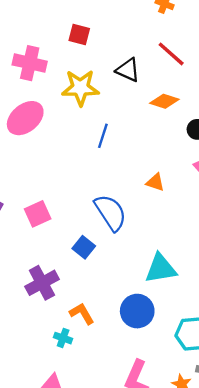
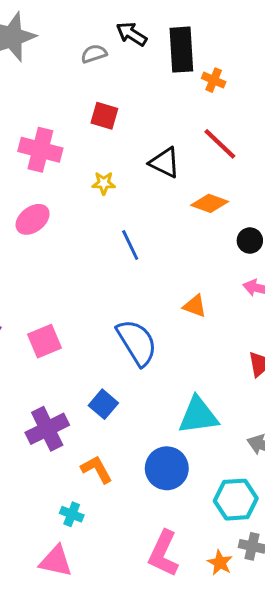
yellow star: (80, 88) -> (104, 183), size x0.5
pink ellipse: (25, 118) -> (33, 219), size x0.7
blue line: (103, 136) -> (130, 245), turned -45
blue square: (84, 247) -> (103, 404), moved
cyan cross: (63, 338) -> (72, 514), moved

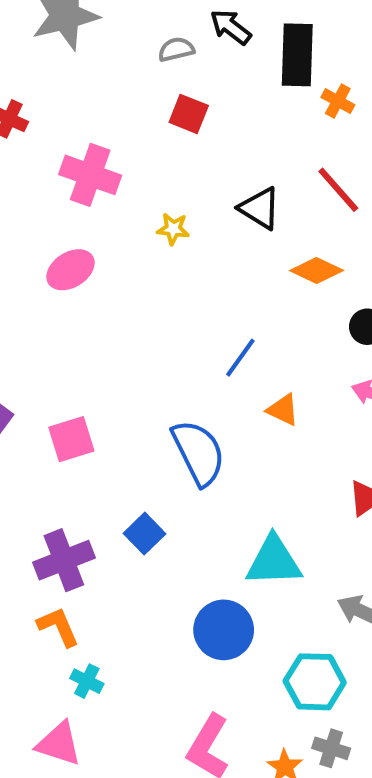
red square: (104, 116) -> (189, 114), moved
blue line: (130, 245) -> (240, 358), moved, turned 56
orange L-shape: (97, 469) -> (58, 627), moved

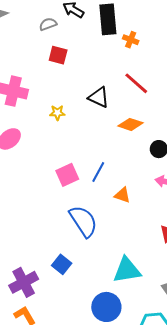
pink square: (71, 439) -> (67, 175), moved

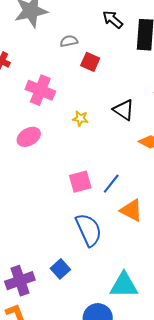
gray semicircle: (48, 24) -> (69, 41), moved
orange triangle: (122, 195) -> (131, 210), size x1.4

